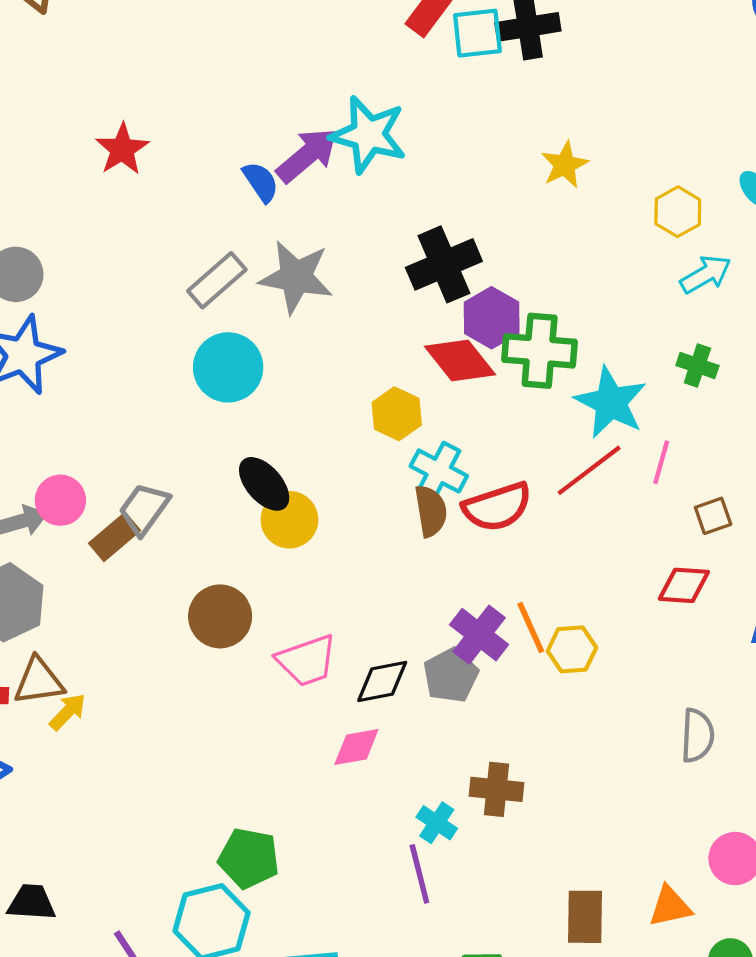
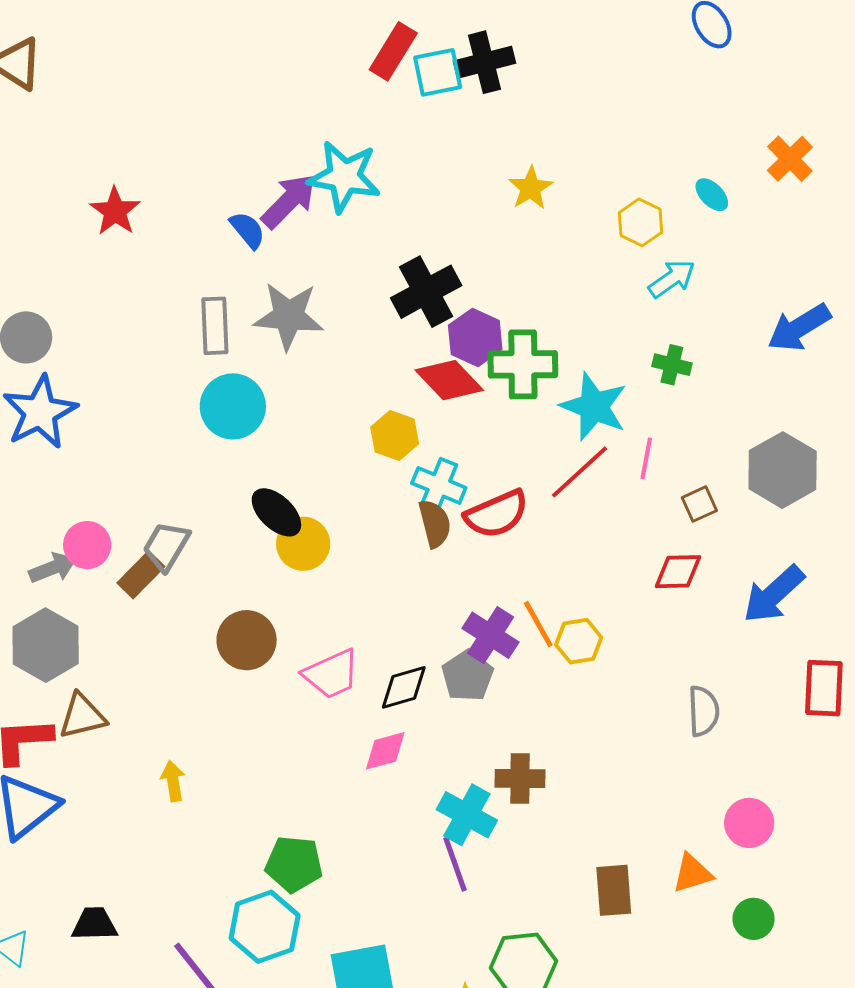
gray rectangle: (217, 280) -> (215, 326), turned -46
yellow arrow: (68, 712) -> (173, 781), moved, turned -48
cyan cross: (437, 823) -> (467, 815), size x1.5

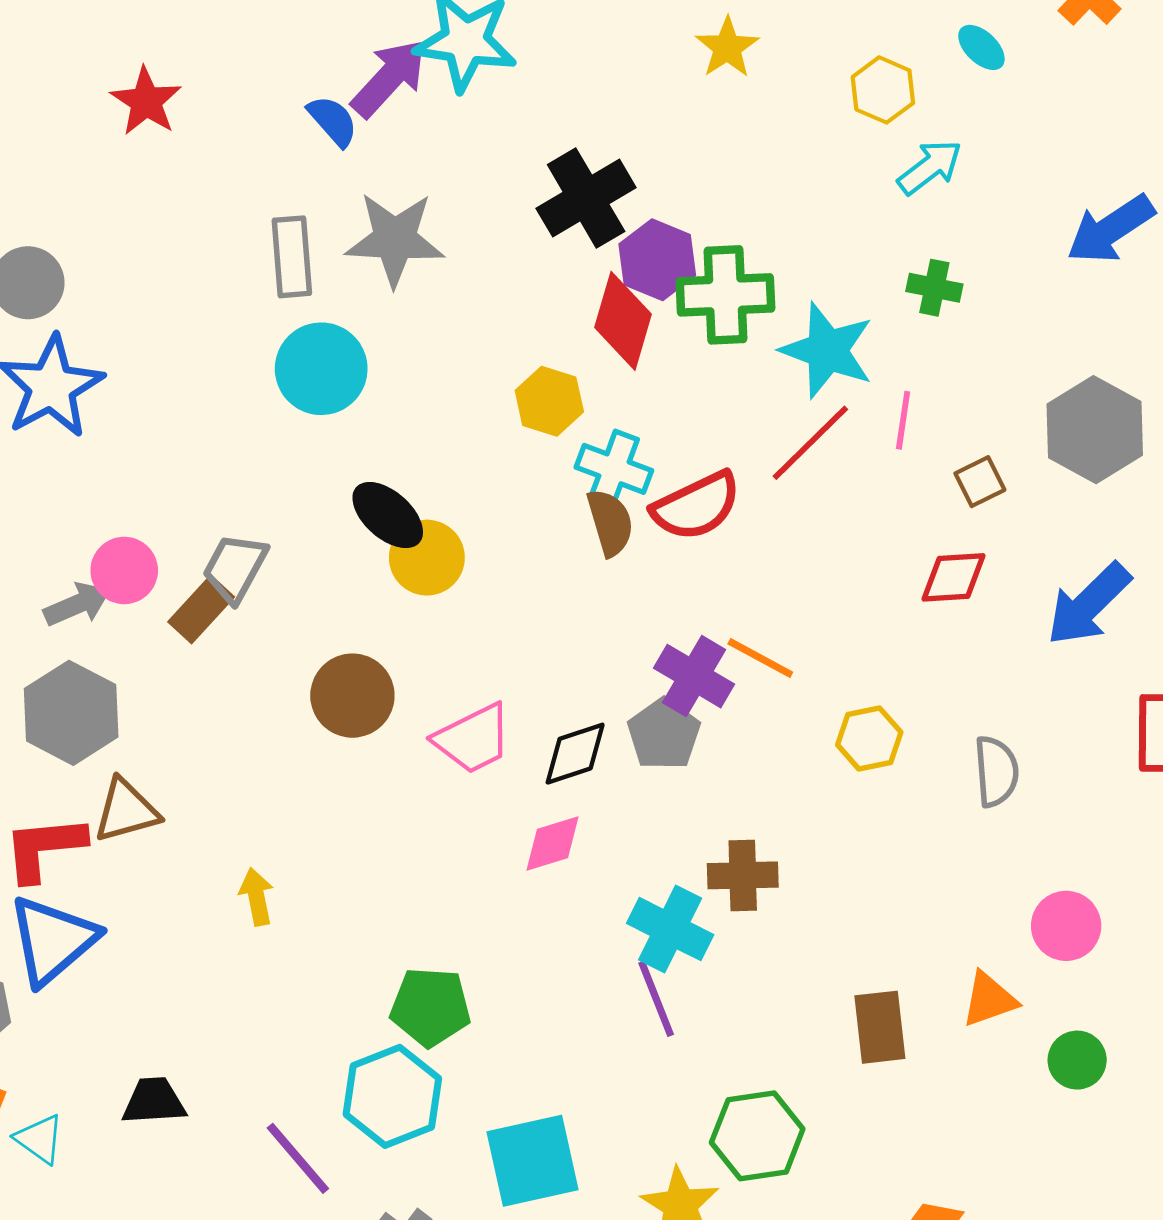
red diamond: (449, 380) -> (623, 321), turned 62
orange line: (538, 624) -> (760, 658), turned -30
yellow hexagon: (579, 641) -> (869, 738), moved

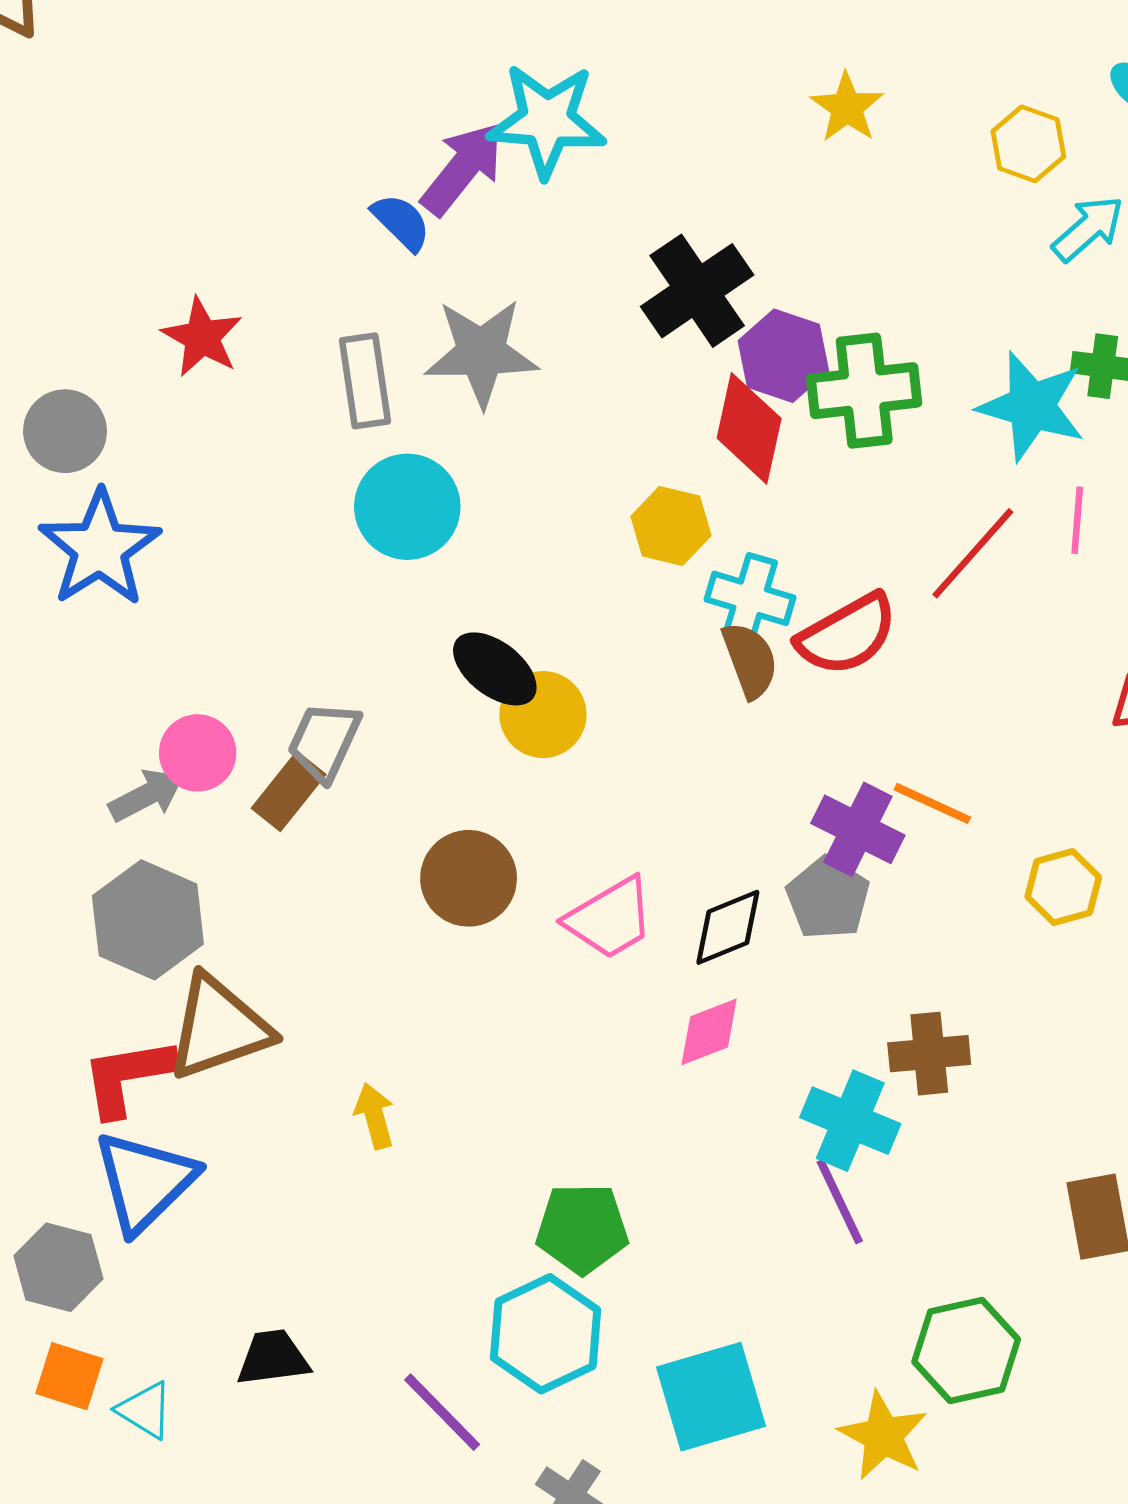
red star: (146, 101) -> (202, 337), moved
cyan star: (827, 350) -> (1032, 406), moved
brown triangle: (126, 811) -> (219, 1028), size x1.4

